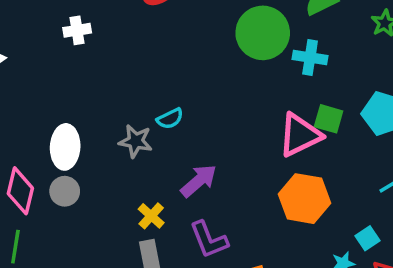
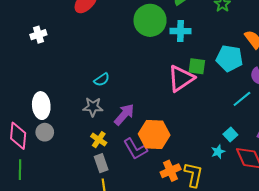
gray star: (136, 141) -> (93, 107), moved
orange hexagon: (305, 199) -> (154, 135), moved

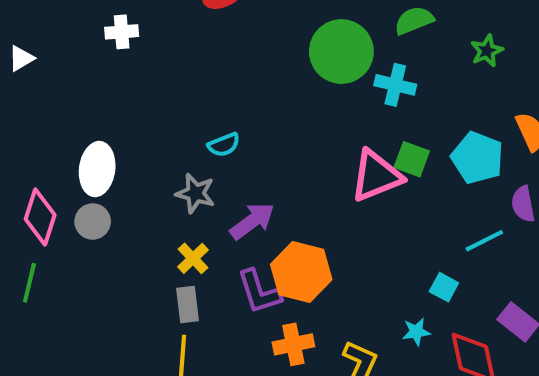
cyan square: (230, 135) -> (444, 287), moved, turned -32
orange cross: (171, 171) -> (293, 344), moved

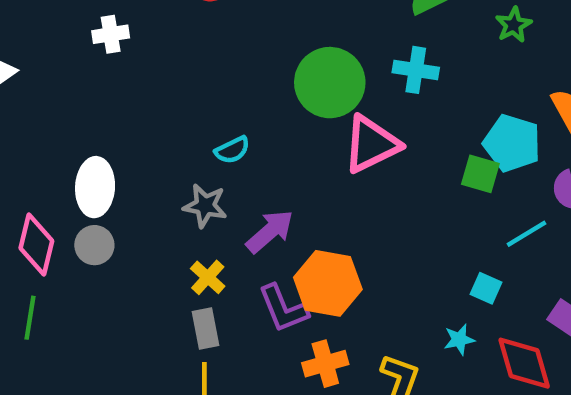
green circle: (341, 52) -> (330, 83), moved
green square: (412, 159) -> (480, 174), moved
pink triangle: (376, 176) -> (371, 144), moved

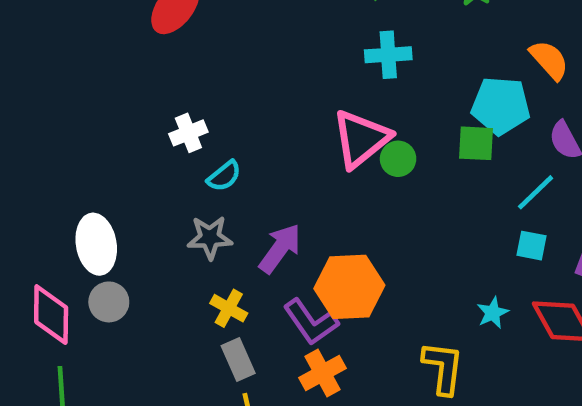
white cross: (111, 34) -> (188, 133), moved
green circle: (330, 83) -> (398, 159), moved, size x0.5
cyan square: (486, 288) -> (531, 246), moved
orange cross: (325, 364) -> (322, 373), moved

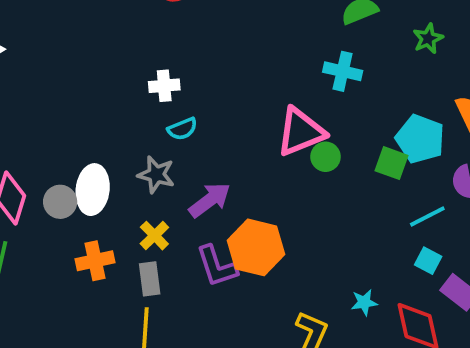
white ellipse: (96, 244) -> (93, 190), moved
cyan square: (531, 246) -> (428, 261), moved
orange cross: (322, 373) -> (95, 261), moved

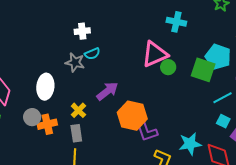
green square: (392, 163) -> (203, 70), size x1.4
gray star: (156, 175) -> (75, 62), moved
gray circle: (60, 202) -> (32, 117), moved
purple L-shape: (217, 266) -> (146, 131), moved
cyan star: (364, 302) -> (190, 144), size x1.6

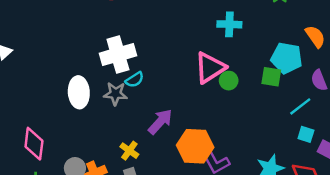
white cross: (82, 31) -> (118, 54), size x1.8
green square: (203, 70) -> (271, 77), size x0.7
white ellipse: (45, 87) -> (79, 92), moved

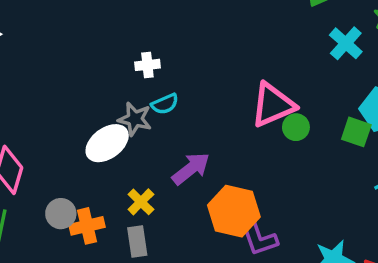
cyan cross: (229, 24) -> (346, 43), moved, turned 30
white cross: (118, 54) -> (147, 65), size x0.5
white ellipse: (79, 92) -> (107, 143), moved, turned 48

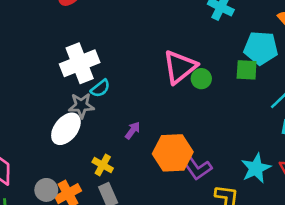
white cross: (147, 65) -> (80, 63), size x2.0
purple arrow: (191, 169) -> (133, 130), size x0.6

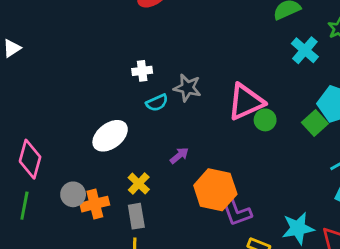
white cross: (80, 63) -> (142, 71), size x0.5
green square: (247, 70) -> (315, 123), turned 30
gray star: (81, 105) -> (187, 88), moved

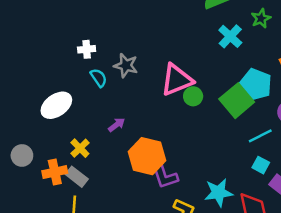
cyan semicircle: (157, 103) -> (99, 78), turned -102
green square: (315, 123) -> (237, 101), size x1.5
orange cross: (95, 204) -> (55, 172), moved
gray rectangle: (136, 216) -> (77, 177), turned -45

